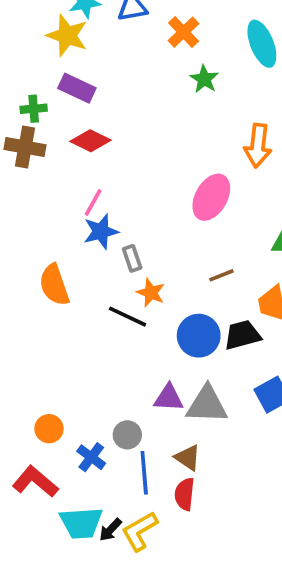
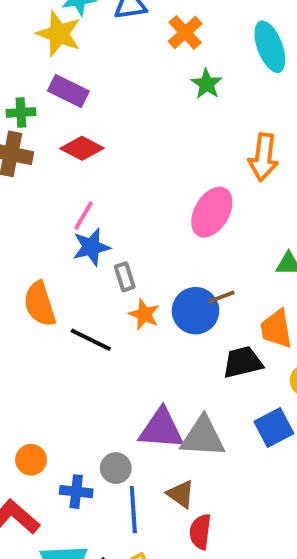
black line: (127, 317) -> (91, 340), moved
blue circle: (199, 336) -> (196, 311), moved
purple triangle: (169, 398) -> (161, 429), size x1.4
blue cross: (91, 457) -> (76, 492), turned -32
red semicircle: (185, 494) -> (200, 532), moved

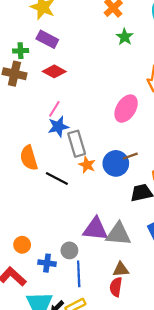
gray rectangle: (125, 277) -> (77, 144), size x1.6
brown triangle: (181, 494) -> (121, 269), moved, turned -42

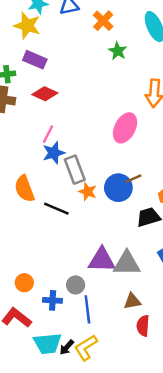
red semicircle: (116, 287) -> (143, 326), moved

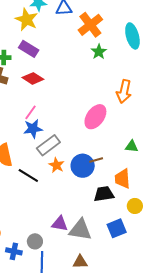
orange cross: (103, 21) -> (90, 25), size x1.4
gray rectangle: (75, 170) -> (48, 145), turned 65
purple triangle: (102, 260) -> (60, 224), size x0.7

